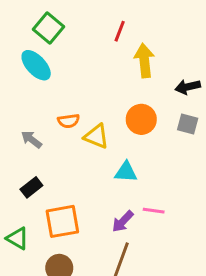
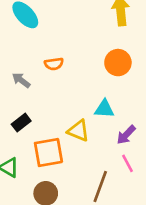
yellow triangle: (96, 136) -> (78, 131), moved
pink line: (154, 211) -> (127, 163), moved, turned 54
purple arrow: (123, 221) -> (126, 135), moved

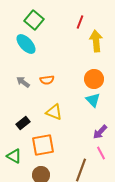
gray arrow: (21, 80) -> (23, 82), moved
cyan triangle: (104, 109) -> (93, 100), moved, turned 42
yellow triangle: (78, 131) -> (54, 112), moved

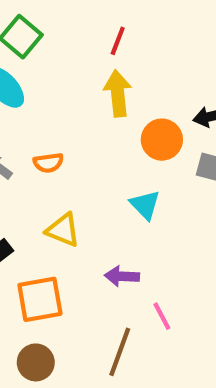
yellow arrow: (96, 41) -> (118, 93), moved
orange circle: (94, 79) -> (162, 140), moved
purple arrow: (100, 132) -> (122, 276), moved, turned 49

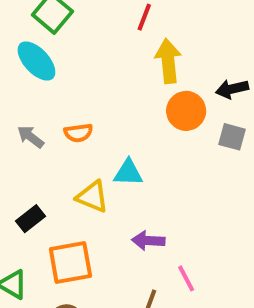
yellow arrow: (118, 93) -> (168, 61), moved
cyan triangle: (145, 205) -> (128, 173), moved, turned -44

